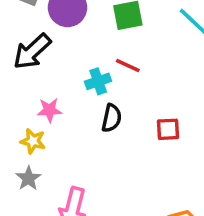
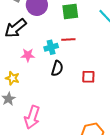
red line: (128, 66) -> (68, 40), turned -32
pink star: (49, 110) -> (28, 55), moved

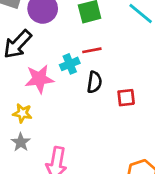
pink star: (28, 55) -> (39, 79), size x1.5
black semicircle: (57, 68) -> (94, 82), moved

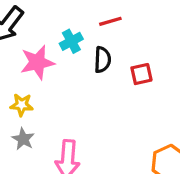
red line: (92, 50) -> (110, 21), moved

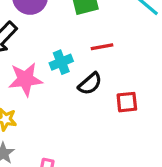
black semicircle: (102, 60) -> (90, 84), turned 40

